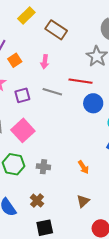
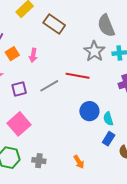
pink arrow: (45, 62) -> (33, 55), moved
gray line: (52, 92) -> (49, 86), turned -48
blue circle: (93, 103) -> (89, 111), moved

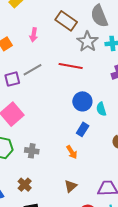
brown rectangle: (54, 24) -> (66, 21), moved
pink arrow: (33, 55) -> (34, 35), moved
gray line: (49, 86) -> (32, 70), moved
blue rectangle: (109, 139) -> (83, 129), moved

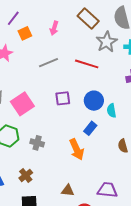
purple square: (12, 79) -> (63, 98), moved
orange arrow: (72, 152) -> (77, 149), size x1.5
brown triangle: (71, 186) -> (68, 191), moved, turned 40

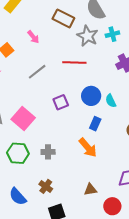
pink arrow: (54, 28) -> (33, 37), turned -40

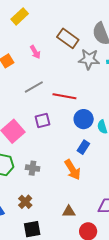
gray star: (88, 36) -> (89, 59), turned -30
red line: (74, 63) -> (64, 96), moved
purple square: (61, 102) -> (42, 120), moved

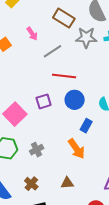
gray line: (34, 87) -> (53, 51), moved
blue circle: (84, 119) -> (75, 100), moved
gray cross: (33, 168) -> (37, 150), turned -32
brown triangle: (69, 212) -> (67, 183), moved

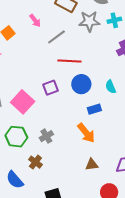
blue rectangle: (86, 126) -> (94, 109), turned 48
brown triangle: (67, 183) -> (92, 165), moved
brown cross: (31, 184) -> (35, 162), moved

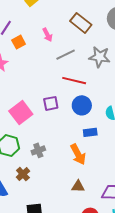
gray star: (89, 21) -> (100, 57), moved

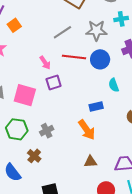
pink arrow: (47, 35) -> (45, 63), moved
blue circle: (82, 105) -> (100, 59), moved
pink square: (21, 113) -> (25, 95), turned -30

